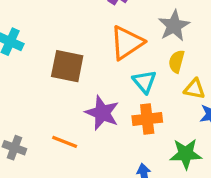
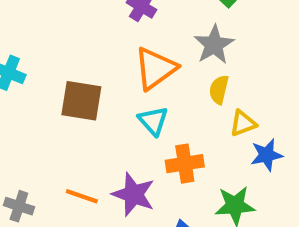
cyan triangle: (144, 82) -> (153, 121), moved
yellow triangle: (194, 89) -> (243, 123), turned -30
purple star: (102, 113) -> (133, 194), moved

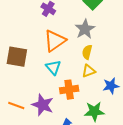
yellow triangle: (243, 123) -> (89, 71), moved

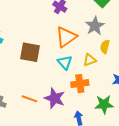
yellow semicircle: (87, 52) -> (105, 47), moved
yellow triangle: (89, 71) -> (90, 60), moved

